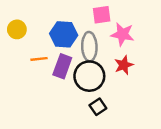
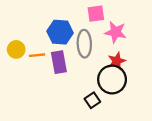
yellow circle: (17, 29) -> (16, 49), moved
purple rectangle: (62, 66) -> (59, 62), turned -30
black circle: (89, 76) -> (112, 79), moved

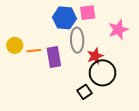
blue hexagon: (60, 32) -> (64, 18), moved
pink star: (116, 32) -> (118, 30), moved, turned -30
red star: (117, 61) -> (95, 56), moved

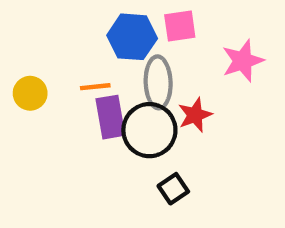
orange line: (34, 51) -> (95, 87), moved
black circle: (102, 73) -> (149, 130), moved

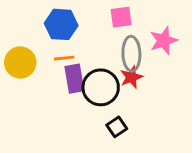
blue hexagon: (132, 37) -> (61, 24), moved
gray ellipse: (158, 82) -> (131, 54), moved
yellow circle: (30, 93) -> (20, 63), size x1.4

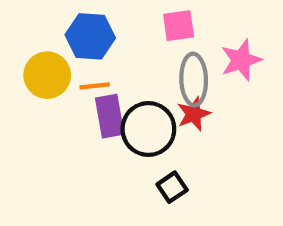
yellow circle: (20, 63) -> (47, 75), moved

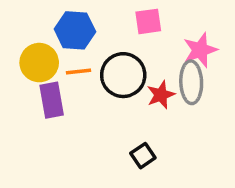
gray ellipse: (194, 79) -> (191, 82), moved
purple rectangle: (110, 116) -> (52, 100), moved
black circle: (148, 129) -> (123, 75), moved

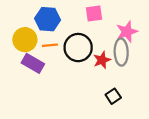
purple rectangle: (52, 100) -> (33, 63), turned -50
black square: (143, 156) -> (113, 96), moved

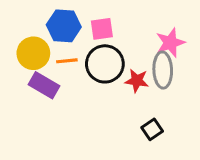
pink square: (94, 14) -> (102, 29), moved
red star: (102, 60) -> (137, 81), turned 30

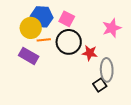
pink square: (102, 29) -> (67, 19), turned 35
yellow circle: (33, 53) -> (31, 28), moved
gray ellipse: (163, 70) -> (107, 70), moved

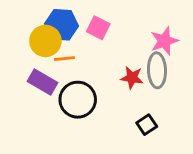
black circle: (69, 42) -> (78, 100), moved
gray ellipse: (107, 70) -> (157, 70), moved

